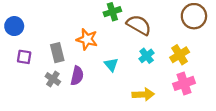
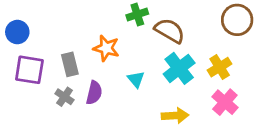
cyan cross: (147, 56) -> (179, 68), size x1.6
purple square: (24, 57) -> (29, 70), size x1.6
pink cross: (184, 83) -> (225, 102), turned -30

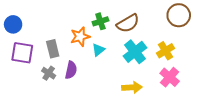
green cross: (137, 14) -> (100, 21), moved
brown semicircle: (170, 31) -> (128, 23), turned 120
orange star: (106, 48) -> (80, 37), turned -30
cyan triangle: (136, 79) -> (98, 50), moved, turned 32

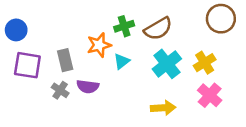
purple semicircle: (71, 70) -> (88, 87), turned 84

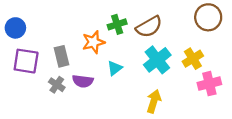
cyan triangle: (122, 61) -> (115, 68), moved
pink cross: (210, 95) -> (209, 84), moved, turned 35
yellow arrow: (163, 108) -> (154, 101), turned -70

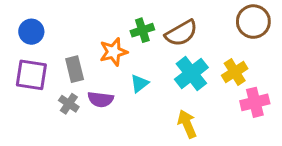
blue circle: (15, 28) -> (31, 32), moved
yellow arrow: (154, 101) -> (187, 124), turned -40

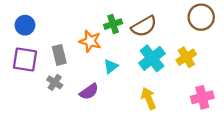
orange star: (114, 52) -> (90, 41), turned 30
purple semicircle: (101, 99) -> (89, 92), moved, turned -42
pink cross: (255, 102) -> (202, 97), moved

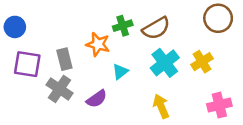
blue circle: (25, 25) -> (15, 27), moved
gray cross: (55, 82) -> (59, 89), size x1.5

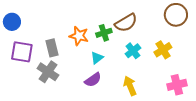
green cross: (123, 26) -> (104, 33), moved
cyan cross: (165, 63) -> (133, 51), size x0.7
purple semicircle: (97, 99) -> (93, 80), moved

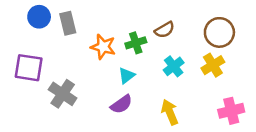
brown circle: (176, 15) -> (219, 32), moved
blue circle: (12, 22) -> (39, 17), moved
brown semicircle: (126, 23) -> (165, 30), size x0.7
gray rectangle: (52, 48) -> (68, 23), moved

